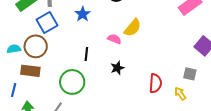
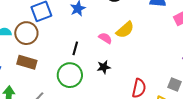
brown rectangle: (30, 71) -> (27, 62), moved
green circle: (72, 82) -> (70, 75), moved

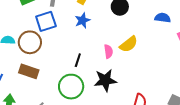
pink semicircle: (105, 38) -> (108, 51), turned 48
black star: (104, 67) -> (105, 80), size x1.6

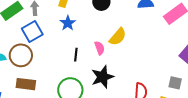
black line: (78, 60) -> (76, 55), moved

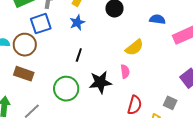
yellow semicircle: (118, 37) -> (134, 47), moved
pink semicircle: (100, 48) -> (125, 71), moved

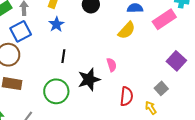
yellow semicircle: (134, 47) -> (127, 30), moved
gray square: (170, 103) -> (161, 88), turned 32

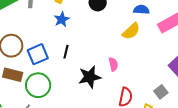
blue square: (21, 31) -> (38, 54), moved
green circle: (56, 91) -> (38, 85), moved

